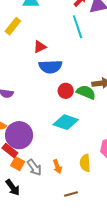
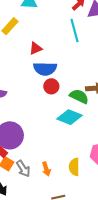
red circle: (66, 91) -> (51, 86), moved
cyan diamond: (66, 122) -> (70, 117), moved

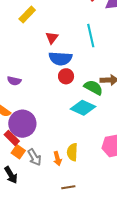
cyan line: (74, 31) -> (91, 36), moved
red triangle: (36, 48) -> (52, 38), turned -32
yellow semicircle: (74, 167) -> (72, 152), moved

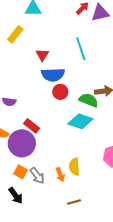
red rectangle: (12, 138) -> (32, 126), moved

